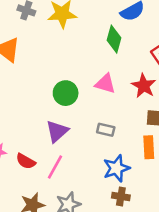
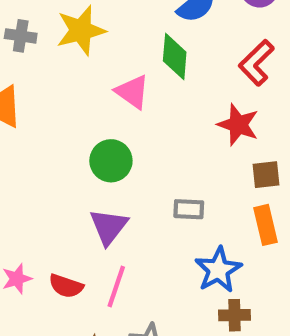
pink triangle: (105, 84) -> (132, 92), moved, turned 30

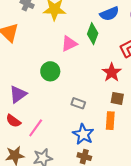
pink triangle: (132, 92) -> (69, 44), turned 42
purple triangle: (109, 227) -> (18, 94), moved
blue star: (218, 270) -> (83, 134), turned -30

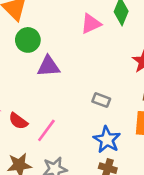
green circle: (50, 71) -> (28, 40), moved
purple triangle: (18, 94) -> (48, 66), moved, turned 30

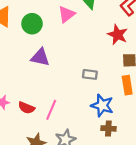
green circle: (28, 40) -> (32, 24), moved
purple triangle: (48, 66) -> (40, 57), turned 30

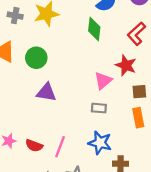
pink triangle: (67, 14) -> (103, 81), moved
blue star: (102, 105) -> (100, 143), moved

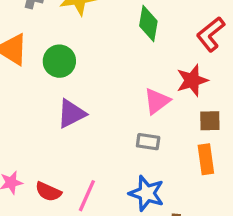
red star: (126, 65) -> (192, 80), turned 30
purple triangle: (46, 92) -> (71, 114), turned -40

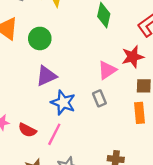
gray rectangle: (148, 142) -> (99, 98), turned 56
blue star: (147, 193) -> (63, 103), moved

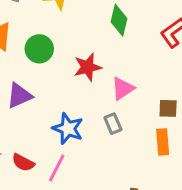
red star: (133, 57) -> (88, 67), moved
purple triangle: (46, 76) -> (19, 96), moved

